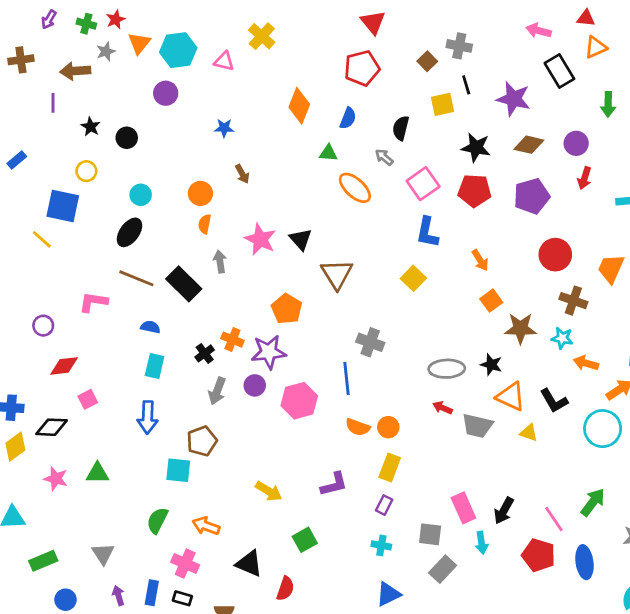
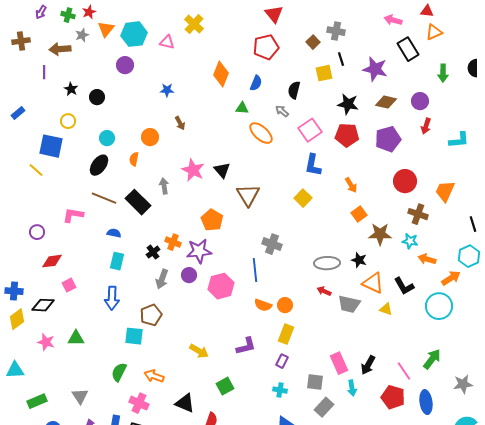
orange semicircle: (205, 224) -> (134, 159), moved

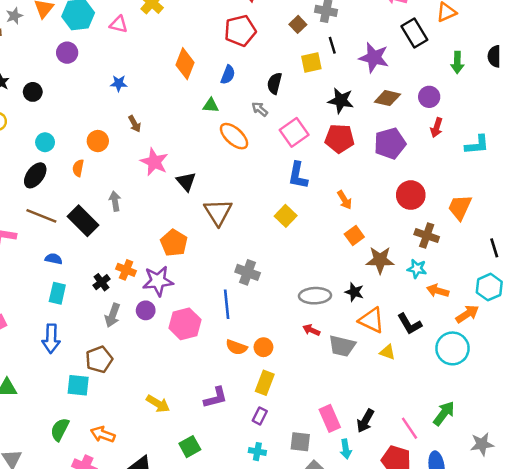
pink star: (193, 170) -> (154, 162), moved

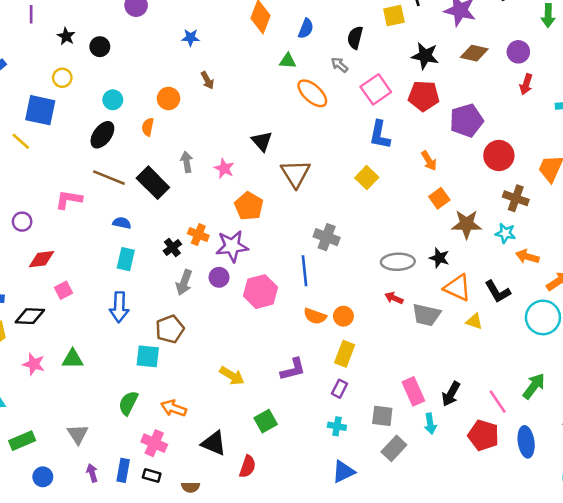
purple pentagon: (390, 143) -> (467, 121), moved
pink star: (154, 162) -> (224, 168), moved, size x0.7

